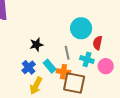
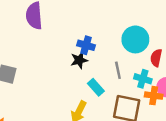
blue cross: (29, 67) -> (86, 45), moved, turned -32
orange cross: (63, 72) -> (154, 96), moved

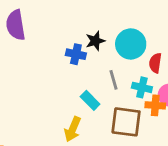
black star: (79, 60) -> (95, 41), moved

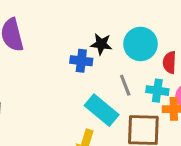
black star: (95, 41) -> (101, 44), turned 30
cyan rectangle: (90, 100) -> (102, 110), size x1.5

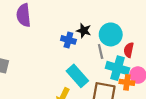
gray line: (125, 85) -> (101, 52), moved
cyan cross: (157, 91) -> (117, 68), size x1.5

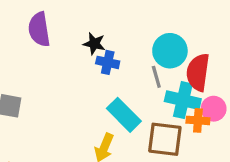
black star: (84, 31) -> (94, 44), moved
red semicircle: (129, 50) -> (198, 72), size x1.6

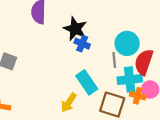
black star: (94, 44) -> (75, 29), size x1.5
cyan cross: (183, 100) -> (130, 80), turned -30

